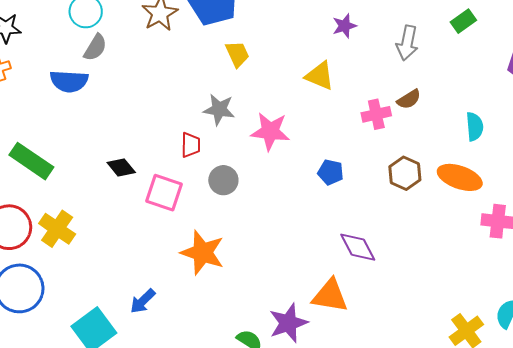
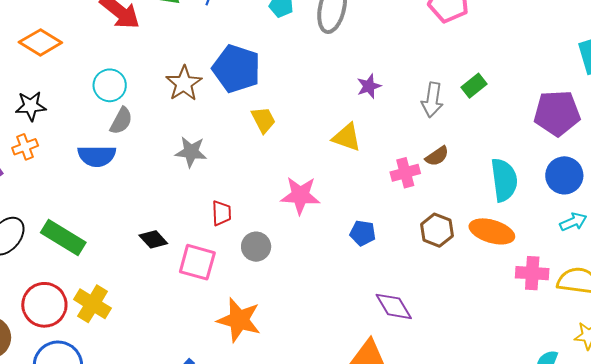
green rectangle: (463, 21) -> (474, 86), moved
gray star: (219, 109) -> (191, 152), moved
cyan semicircle: (475, 127) -> (504, 180), size x1.5

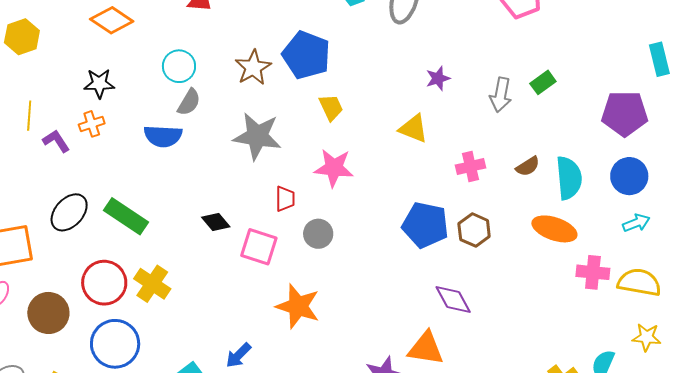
gray star: (191, 152) -> (257, 136), size x1.5
brown semicircle: (437, 156) -> (528, 166), moved
pink star: (300, 195) -> (334, 168), moved
brown hexagon: (437, 230) -> (474, 230), moved
blue pentagon: (363, 233) -> (425, 225), size x1.8

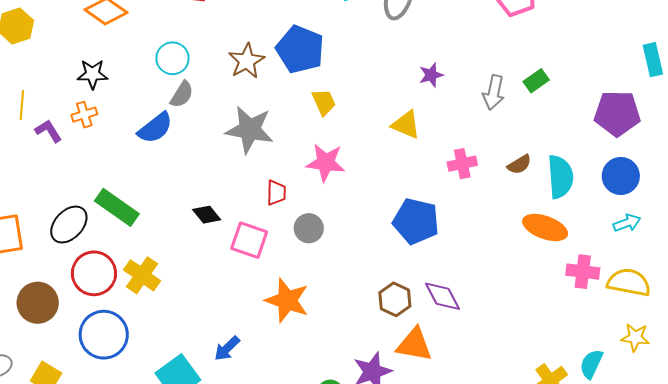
blue semicircle: (163, 136) -> (155, 128), turned -42
black ellipse: (69, 212) -> (69, 225), moved
brown hexagon: (474, 230) -> (395, 299), moved

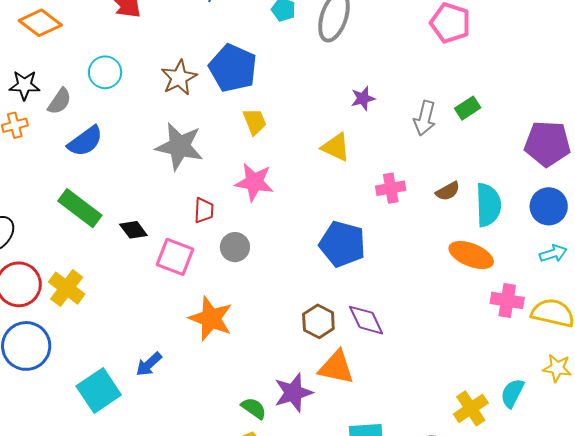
gray semicircle: (182, 94) -> (60, 101), moved
green rectangle: (117, 207) -> (80, 208), moved

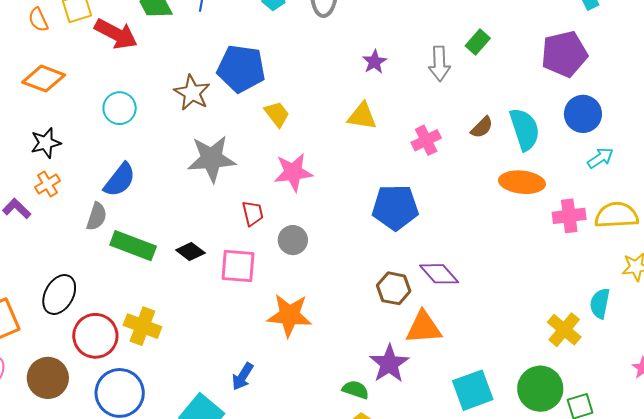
gray semicircle: (60, 101) -> (97, 216), moved

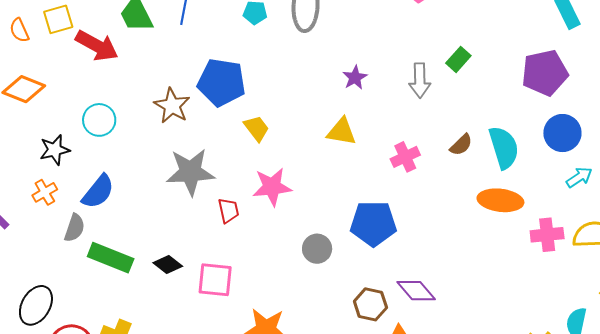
black star: (46, 143) -> (55, 150), moved
orange cross: (48, 184) -> (45, 192), moved
red trapezoid: (253, 213) -> (229, 210), moved
gray circle: (293, 240) -> (317, 249), moved

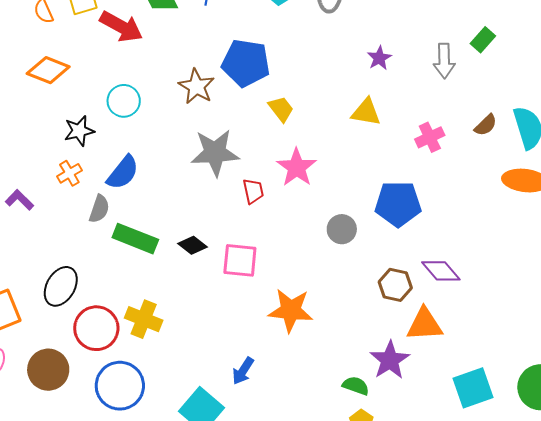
pink star: (272, 187) -> (297, 167), turned -30

